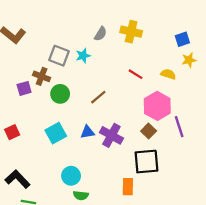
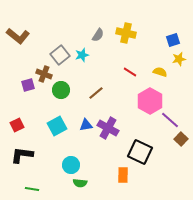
gray square: (59, 56) -> (60, 55), turned 30
purple line: (179, 127) -> (170, 120), turned -30
brown square: (149, 131) -> (181, 139), moved
black square: (146, 162) -> (140, 152), turned 30
black L-shape: (18, 179) -> (22, 155), moved, turned -40

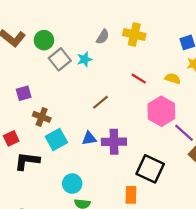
brown cross: (44, 74) -> (42, 117), moved
green circle: (61, 90) -> (44, 40), moved
purple cross: (108, 128) -> (114, 142), turned -30
black L-shape: (22, 155) -> (27, 161), moved

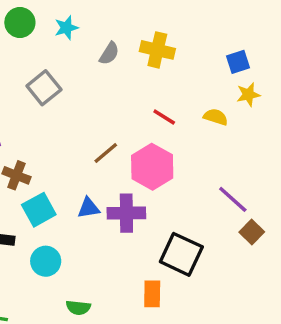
green circle: (44, 40) -> (20, 22), moved
cyan star: (85, 59) -> (66, 28), moved
pink hexagon: (161, 111) -> (152, 167), moved
cyan circle: (72, 184) -> (46, 261), moved

